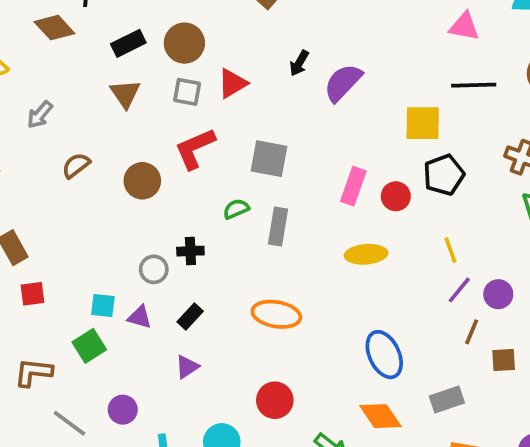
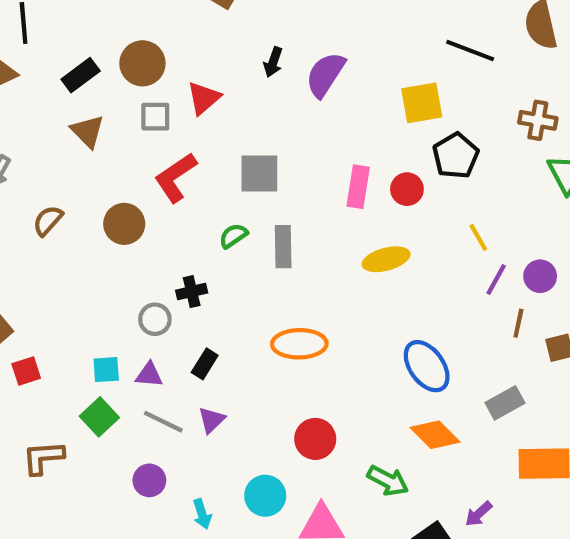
black line: (474, 85) -> (470, 51), turned 33
gray line: (70, 423) -> (163, 422), moved

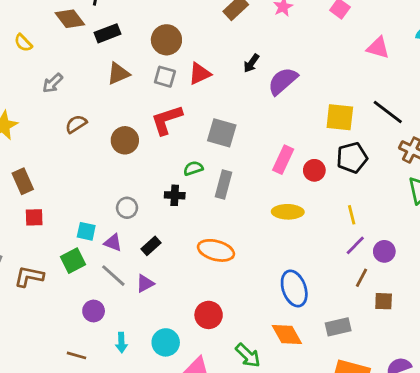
black line: (470, 51) -> (388, 112), moved
black rectangle: (81, 75) -> (108, 33), moved
brown triangle: (87, 131) -> (118, 74), turned 35
black cross: (192, 292) -> (175, 195), moved

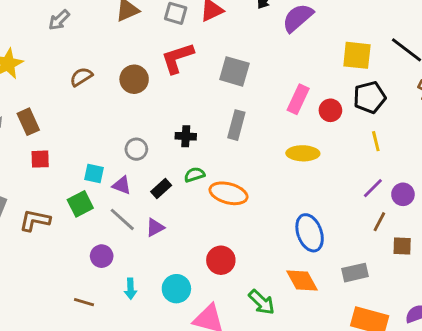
brown semicircle: (76, 124) -> (81, 77), moved
green semicircle: (193, 168) -> (194, 175), moved
yellow line: (352, 215) -> (376, 141), moved

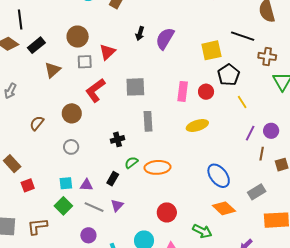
gray circle: (136, 149) -> (71, 147), moved

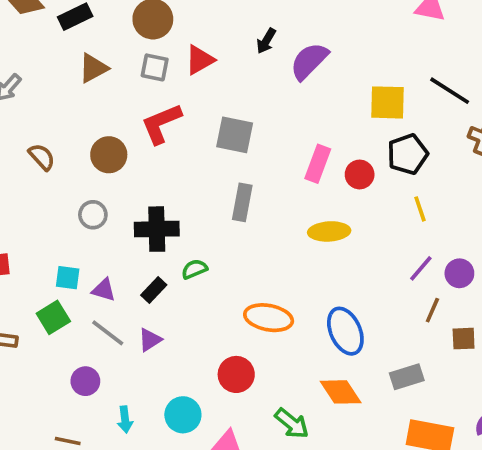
brown semicircle: (37, 123) -> (42, 157), turned 84
black cross: (118, 139) -> (157, 229), moved, size x1.6
orange ellipse: (157, 167) -> (269, 318), moved

